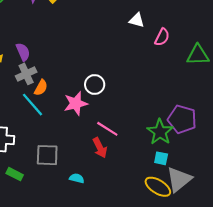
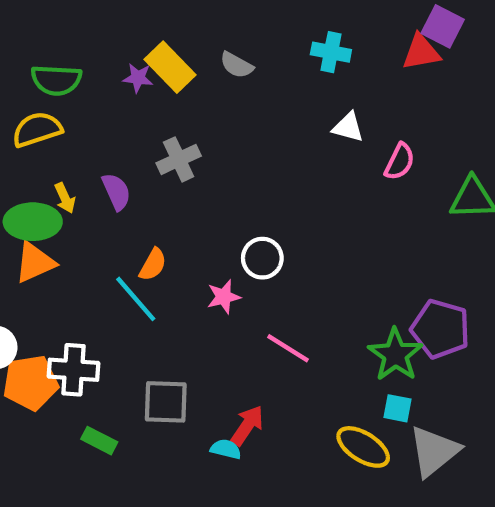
gray cross: (26, 74) -> (179, 159), moved
pink star: (76, 103) -> (224, 297), size x0.7
red arrow: (100, 148) -> (247, 426), moved, turned -120
yellow ellipse: (158, 187) -> (363, 447), moved

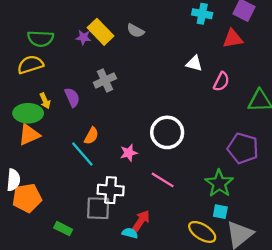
cyan cross: (331, 52) -> (202, 14), moved
red triangle: (421, 52) -> (233, 39), moved
white circle: (262, 258) -> (167, 132), moved, size x1.5
purple pentagon: (440, 329) -> (243, 148), moved
white cross: (73, 370) -> (111, 190), moved

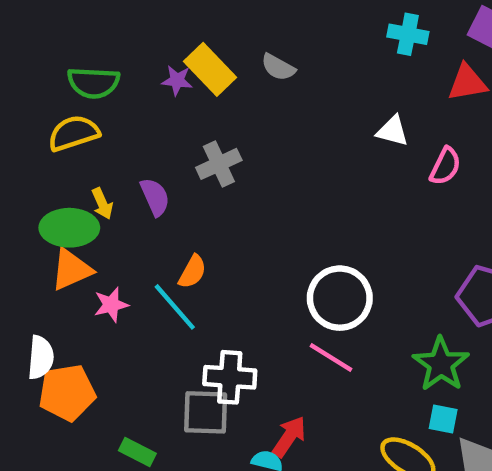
white circle: (167, 132) -> (340, 298), moved
pink star: (129, 153) -> (111, 305), moved

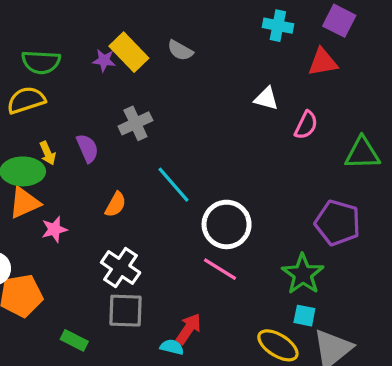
cyan line: (175, 307) -> (174, 185), moved
white cross: (230, 377) -> (121, 267), moved, turned 30

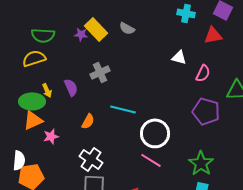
cyan line: (174, 185) -> (123, 109), turned -35
purple pentagon: (338, 223) -> (206, 111), moved

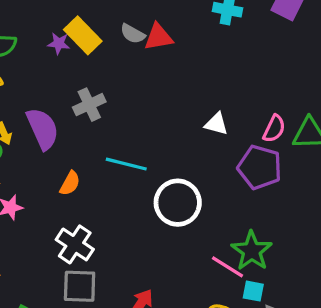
red triangle: (213, 35) -> (158, 37), moved
white triangle: (179, 57) -> (216, 124), moved
pink semicircle: (203, 73) -> (274, 129), moved
purple semicircle: (71, 87) -> (43, 129), size x1.5
pink line: (151, 160) -> (228, 267), moved

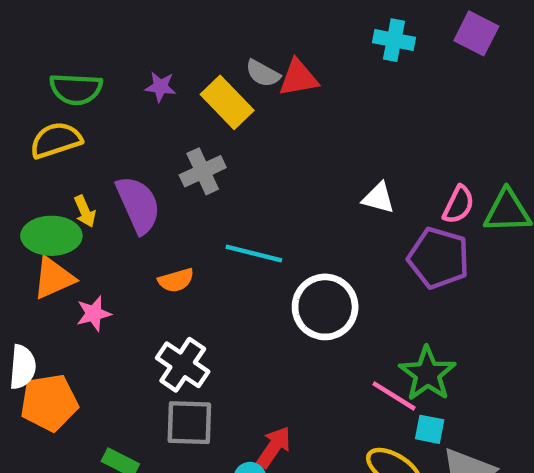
yellow rectangle: (83, 35) -> (227, 102), moved
orange semicircle: (70, 183) -> (176, 280), turned 45

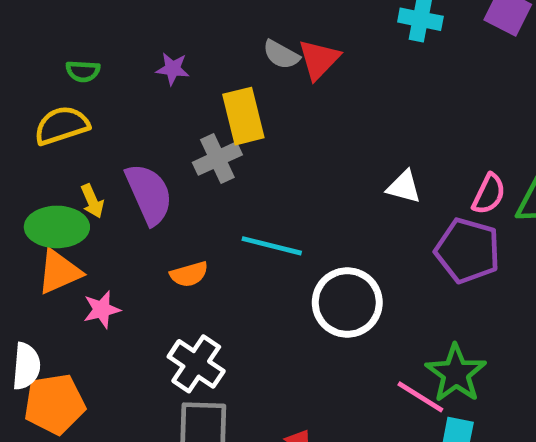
red triangle: (298, 78) -> (319, 59), turned -36
green semicircle: (76, 89) -> (83, 71), size x0.6
yellow rectangle: (227, 102) -> (243, 116), moved, turned 30

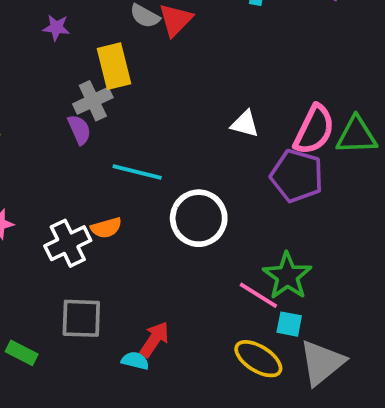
purple semicircle: (149, 194) -> (79, 130), moved, size x0.6
pink semicircle: (489, 194) -> (314, 130), size x1.5
orange semicircle: (189, 274) -> (106, 228), moved
white cross: (196, 364) -> (68, 243), moved, turned 30

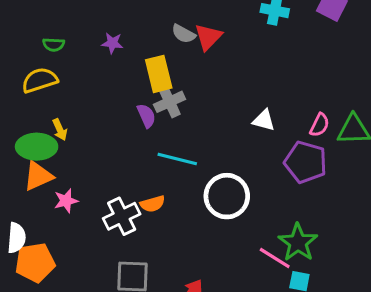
gray cross: (93, 101) -> (170, 102), moved
purple semicircle: (79, 130) -> (146, 116), moved
pink semicircle: (314, 130) -> (320, 125), size x0.6

